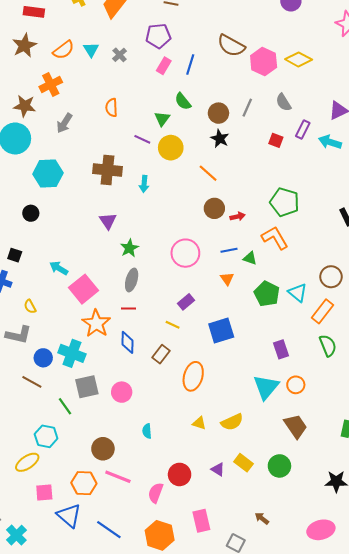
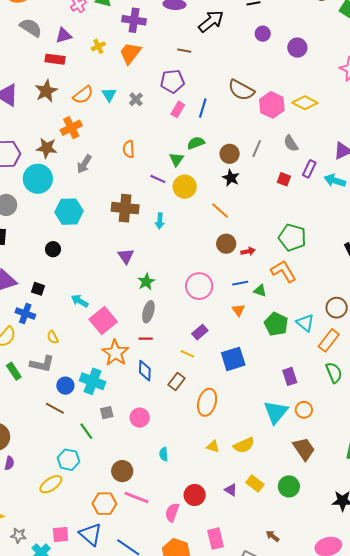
green semicircle: (183, 101) -> (196, 143), turned 108
gray square: (87, 387) -> (107, 413), size x0.6
pink square: (44, 493) -> (61, 535), moved

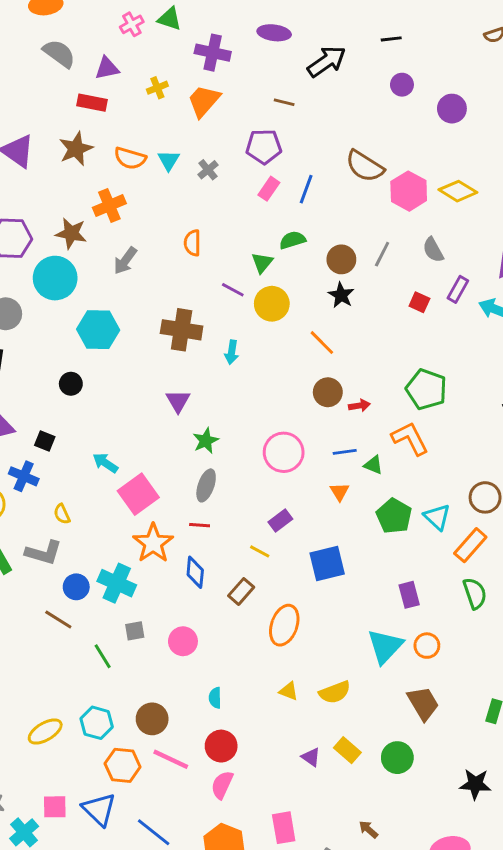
orange semicircle: (83, 95) -> (130, 158), turned 50
cyan hexagon: (68, 460) -> (97, 723), moved
red circle: (195, 495) -> (221, 746), moved

